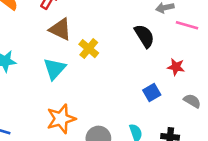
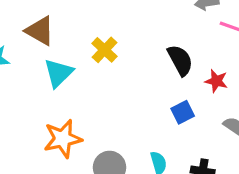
brown triangle: (60, 29) -> (40, 31), moved
black semicircle: (144, 36) -> (180, 60), moved

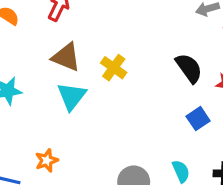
brown triangle: (40, 31) -> (66, 57), moved
orange star: (63, 139) -> (47, 160), moved, size x0.6

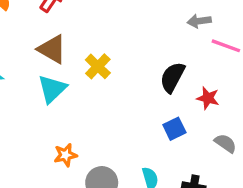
black semicircle: (189, 68) -> (172, 77), turned -124
orange star: (47, 160) -> (65, 155), moved

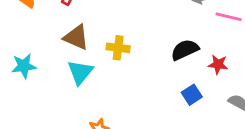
yellow cross: (98, 66) -> (118, 48), turned -30
black semicircle: (172, 77) -> (185, 50), turned 44

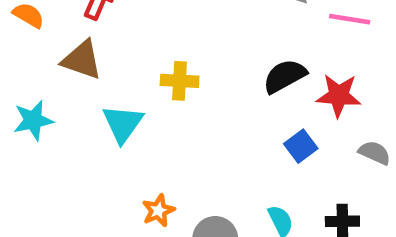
brown triangle: (76, 37) -> (82, 60), moved
red star: (218, 64) -> (339, 95), size x1.4

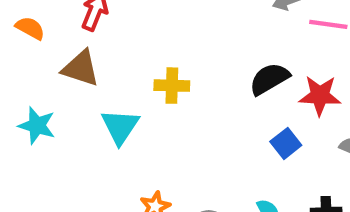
cyan star: (33, 120) -> (37, 126), turned 30

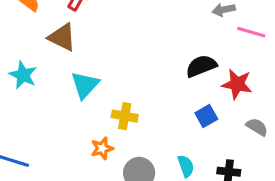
yellow cross: (172, 86) -> (125, 116), moved

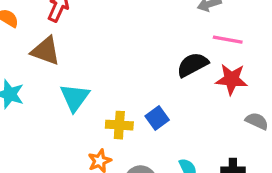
pink line: (251, 32) -> (228, 40), moved
blue square: (206, 116) -> (157, 118), moved

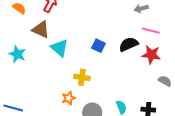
cyan triangle: (75, 97) -> (59, 48), moved, turned -30
blue square: (157, 118) -> (98, 46), moved, turned -32

